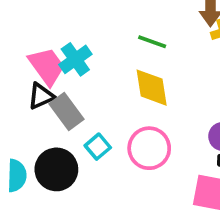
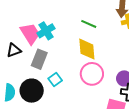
black triangle: (41, 96) -> (14, 50), moved
gray rectangle: (66, 112) -> (39, 59), turned 54
pink circle: (149, 148) -> (92, 74), moved

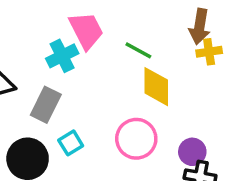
pink trapezoid: (30, 34) -> (86, 30), moved
yellow diamond: (87, 49) -> (156, 87), moved

